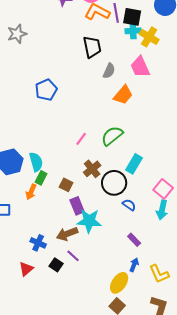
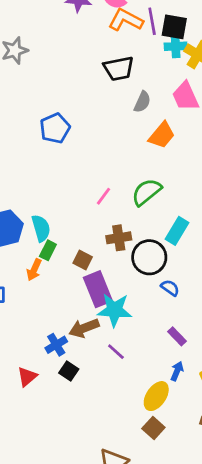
black trapezoid: (92, 47) -> (119, 69), turned 90
brown cross: (92, 169) -> (119, 238), turned 30
purple rectangle: (77, 206) -> (98, 289), size x1.4
blue cross: (38, 243) -> (56, 345), moved, turned 35
purple line: (73, 256) -> (116, 352), moved

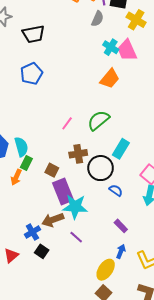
cyan cross: (176, 46) -> (111, 47), moved, turned 35
black trapezoid: (119, 69) -> (33, 34), moved
gray semicircle: (142, 102) -> (97, 19), moved

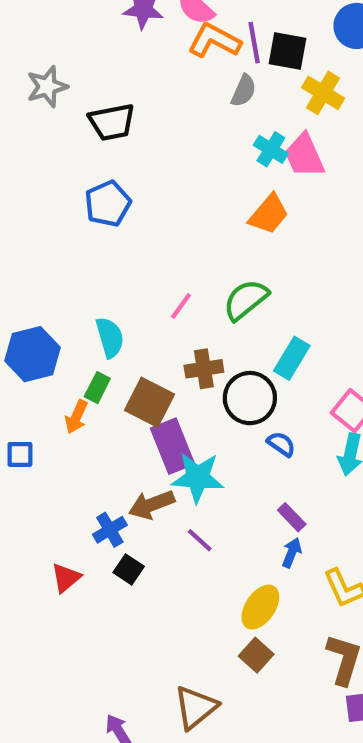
cyan semicircle: (21, 147) -> (110, 337), moved
brown square: (52, 170) -> (150, 402), size x1.6
blue arrow: (121, 251) -> (292, 553), moved

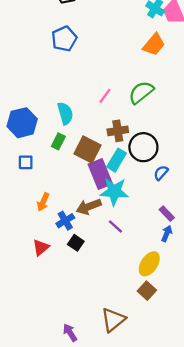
cyan rectangle: (292, 358) -> (117, 160), moved
orange arrow: (76, 417) -> (43, 202), moved
blue semicircle: (281, 444) -> (161, 173), turned -84
blue square: (20, 454) -> (26, 162), moved

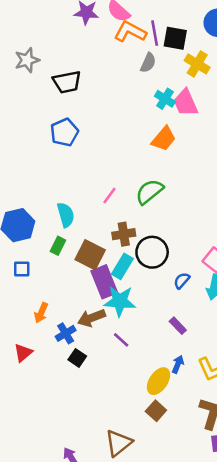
blue semicircle: (161, 173) -> (182, 281), moved
blue arrow: (167, 233) -> (178, 364), moved
red triangle: (41, 247) -> (23, 353), moved

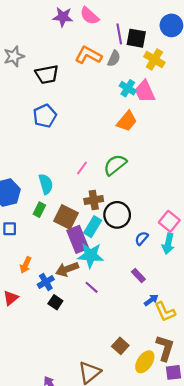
orange L-shape: (130, 32) -> (88, 55), moved
blue arrow: (178, 364) -> (151, 300), moved, turned 32
yellow ellipse: (158, 381) -> (145, 362), moved

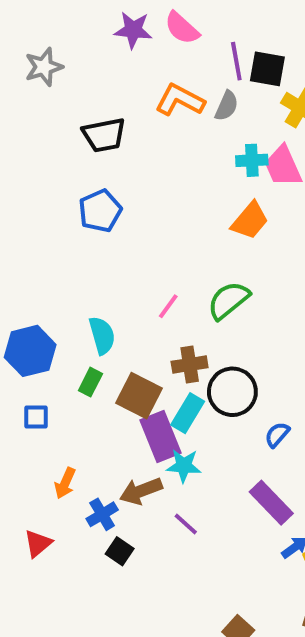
gray star: (14, 56) -> (44, 67), moved
cyan cross: (128, 88) -> (252, 160), turned -35
cyan star: (91, 255) -> (184, 466), size x0.7
purple rectangle: (138, 276) -> (271, 503), size x1.6

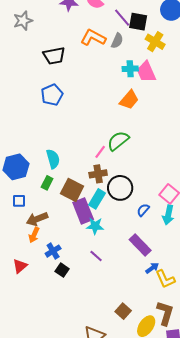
purple line: (236, 61) -> (122, 18), turned -30
pink line: (168, 306) -> (100, 152), moved
brown arrow: (141, 491) -> (37, 219), moved

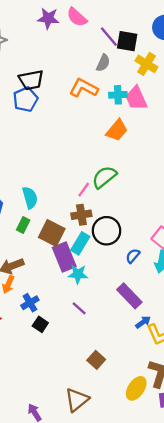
orange L-shape: (93, 38) -> (84, 88), moved
blue pentagon: (52, 95) -> (25, 99), moved
brown square: (123, 311) -> (96, 360), moved

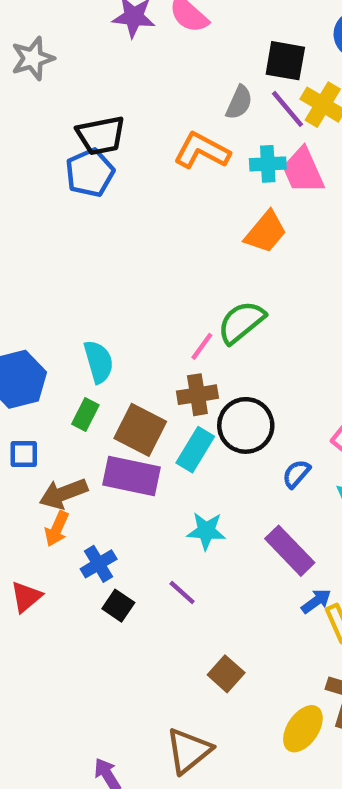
purple line: (109, 37) -> (288, 109), moved
purple rectangle: (64, 257) -> (132, 476), moved, turned -56
cyan star: (78, 274) -> (206, 531), moved
purple line: (79, 308) -> (182, 592), moved

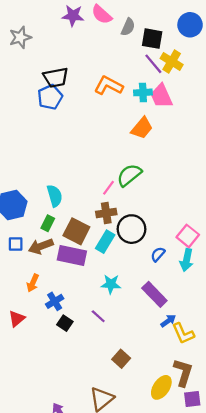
gray semicircle: (239, 102) -> (128, 27), moved
brown arrow: (63, 494) -> (41, 246), moved

